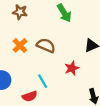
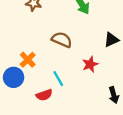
orange cross: (20, 45) -> (28, 60), moved

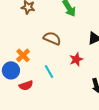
red semicircle: (44, 95) -> (26, 85), moved

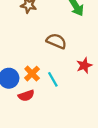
orange cross: (23, 55) -> (32, 74), moved

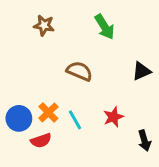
red star: (84, 65) -> (113, 117), moved

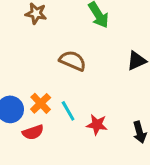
red star: (113, 117) -> (97, 125), moved, turned 30

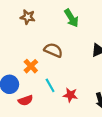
orange cross: (41, 103) -> (31, 66), moved

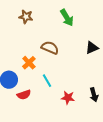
red star: (70, 95) -> (68, 98), moved

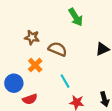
brown star: (26, 17) -> (32, 37), moved
cyan line: (47, 81) -> (65, 81), moved

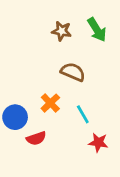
brown star: (32, 37) -> (62, 31), moved
orange cross: (35, 65) -> (50, 103), moved

